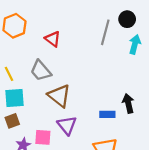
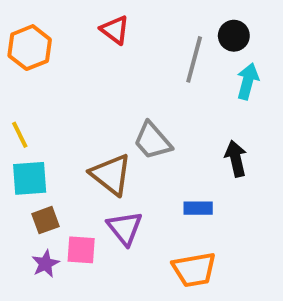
red triangle: (53, 39) -> (115, 30), moved
gray trapezoid: (41, 71) -> (153, 141), moved
black arrow: (128, 103) -> (236, 159), moved
brown square: (12, 121) -> (45, 220), moved

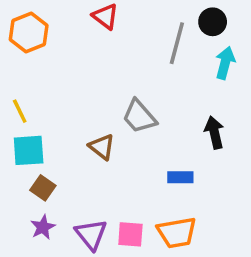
brown triangle: (111, 174) -> (102, 147), size x0.7
brown square: (45, 220) -> (43, 188), turned -35
purple triangle: (125, 228) -> (91, 234), moved
pink square: (81, 250) -> (130, 234), moved

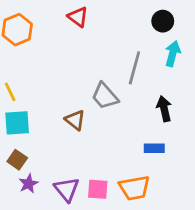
gray line: (177, 43) -> (134, 68), moved
blue rectangle: (180, 177) -> (154, 148), moved
brown square: (43, 188) -> (17, 160), moved

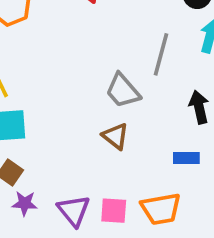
brown triangle: (75, 120) -> (115, 136), moved
purple star: (28, 184) -> (25, 203), turned 30

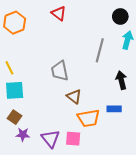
gray trapezoid: (123, 91) -> (60, 71), moved, turned 30
orange trapezoid: (161, 209) -> (88, 118), moved

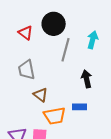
red triangle: (59, 13) -> (26, 33), moved
black circle: (120, 16) -> (54, 24), moved, size x1.5

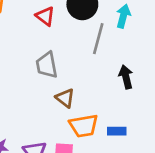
cyan arrow: (93, 40) -> (123, 16), moved
blue rectangle: (80, 107) -> (117, 131), moved

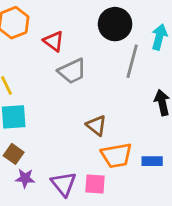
red triangle: (45, 16) -> (54, 41), moved
gray trapezoid: (47, 65) -> (72, 71), moved, turned -104

